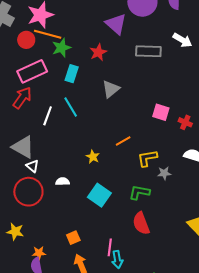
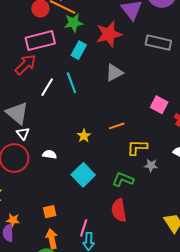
red star: (98, 52) -> (109, 34), size x1.5

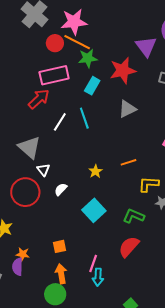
white triangle: (23, 134) -> (43, 170), moved
white semicircle: (50, 154) -> (61, 189), turned -56
red semicircle: (119, 210) -> (129, 247), turned 50

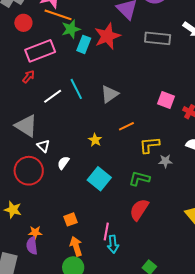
red circle: (55, 43) -> (23, 23), moved
cyan rectangle: (92, 86) -> (84, 44), moved
red arrow: (39, 99) -> (28, 77), size x0.6
gray triangle: (127, 109) -> (110, 94), moved
white line: (60, 122) -> (53, 96), turned 30

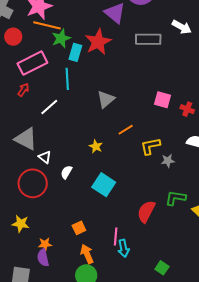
cyan line: (76, 89) -> (67, 79), moved, turned 30
green L-shape: (139, 179) -> (176, 198), moved

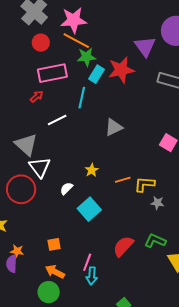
orange line: (126, 130) -> (123, 180), moved
white triangle: (45, 157) -> (40, 167), size x1.6
white semicircle: (66, 172) -> (66, 188), moved
orange arrow: (87, 254) -> (55, 272), turned -54

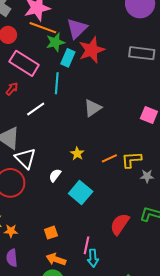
purple triangle: (145, 46) -> (77, 28), moved, turned 30
pink rectangle: (52, 73) -> (24, 63), turned 52
orange star: (17, 251) -> (11, 231), moved

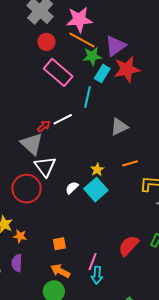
red arrow: (12, 89) -> (44, 126), moved
orange line: (109, 158) -> (130, 163), moved
cyan square: (81, 192) -> (96, 190), moved

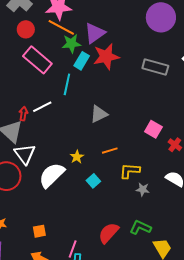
red arrow: (44, 126) -> (23, 114), turned -40
white semicircle: (72, 188) -> (52, 175), size x2.0
cyan square: (96, 190) -> (93, 181), moved, size x0.6

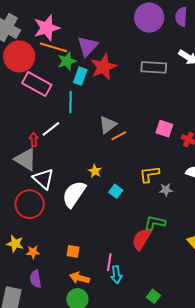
red circle: (26, 29) -> (19, 56), size x1.8
orange line: (110, 151) -> (119, 136), moved
green L-shape: (140, 227) -> (155, 223), moved
orange square: (39, 231) -> (73, 251), turned 32

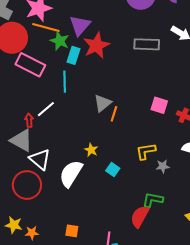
green star: (67, 61) -> (60, 41), turned -30
orange line: (119, 136) -> (114, 114), turned -42

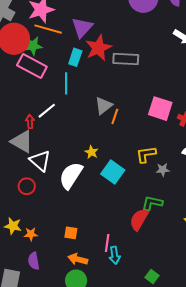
green star: (60, 41) -> (33, 46), moved, turned -30
gray rectangle: (147, 44) -> (126, 59), moved
pink square: (159, 105) -> (160, 109), size x1.4
cyan square: (113, 169) -> (113, 172), size x1.6
red circle: (27, 185) -> (27, 186), size x0.6

